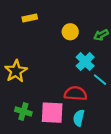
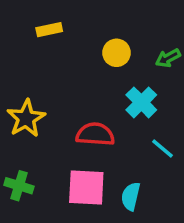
cyan line: (100, 80) -> (163, 149), moved
red semicircle: (76, 93) -> (95, 134), moved
green cross: (23, 112) -> (19, 186), moved

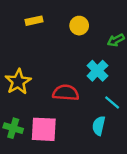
yellow circle: (117, 53) -> (79, 26), moved
pink square: (86, 188) -> (44, 129), moved
cyan semicircle: (131, 196) -> (99, 126), moved

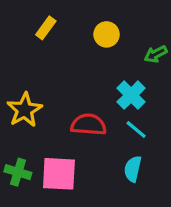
yellow rectangle: (34, 21) -> (46, 28), turned -42
cyan line: (112, 102) -> (136, 130), moved

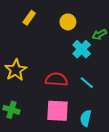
cyan cross: (131, 95) -> (82, 49), moved
cyan semicircle: (133, 169) -> (86, 118), moved
pink square: (59, 174) -> (57, 111), moved

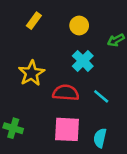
cyan cross: (82, 49) -> (83, 61), moved
yellow star: (16, 70) -> (31, 73), moved

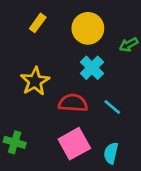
yellow circle: (79, 25) -> (88, 28), size x1.5
pink square: (67, 129) -> (74, 144), turned -32

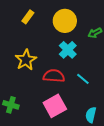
cyan semicircle: (111, 153) -> (91, 115), moved

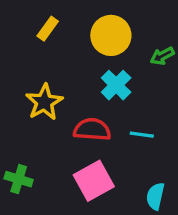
cyan line: (83, 79) -> (142, 135), turned -32

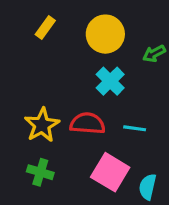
yellow star: (44, 102) -> (42, 125), moved
green cross: (19, 179) -> (40, 172), moved
pink square: (94, 181) -> (110, 172), moved, turned -30

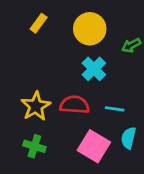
cyan semicircle: (148, 187) -> (128, 138), moved

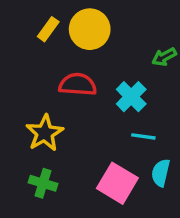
yellow circle: (90, 29) -> (90, 29), moved
cyan cross: (94, 69) -> (131, 97), moved
red semicircle: (75, 105) -> (78, 85), moved

